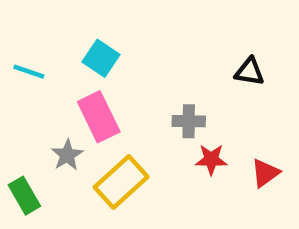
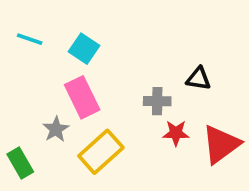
cyan line: (29, 72) -> (30, 39), moved
black triangle: (249, 72) -> (198, 79), moved
red triangle: (265, 173) -> (221, 144), size x1.6

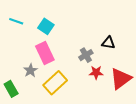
gray cross: (157, 101) -> (86, 55), turned -32

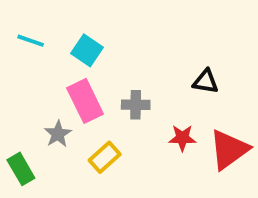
gray cross: (86, 55) -> (136, 105), moved, turned 32
yellow rectangle: (55, 83) -> (105, 157), size x0.7

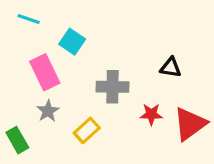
cyan line: (31, 41) -> (29, 19), moved
pink rectangle: (85, 101) -> (45, 72), moved
gray cross: (136, 105) -> (113, 87), size x1.4

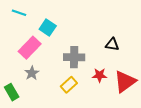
pink rectangle: (45, 72) -> (30, 48), turned 70
yellow rectangle: (87, 130) -> (69, 85), moved

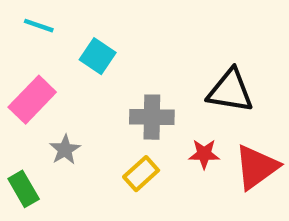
black triangle: (112, 44) -> (230, 91), size x1.6
pink rectangle: (30, 48) -> (32, 100), moved

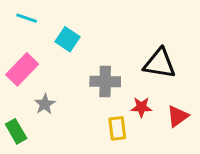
red triangle: (256, 167) -> (178, 116), size x0.7
yellow rectangle: (141, 174) -> (117, 128), moved, turned -55

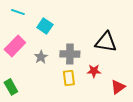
gray star: (45, 104) -> (41, 57), moved
red triangle: (178, 116) -> (118, 87), moved
yellow rectangle: (117, 128) -> (69, 78), moved

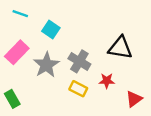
gray cross: (70, 54) -> (79, 61), turned 30
gray star: (41, 57) -> (46, 65), size x1.6
yellow rectangle: (69, 78) -> (78, 89), turned -56

